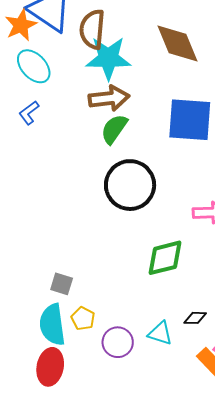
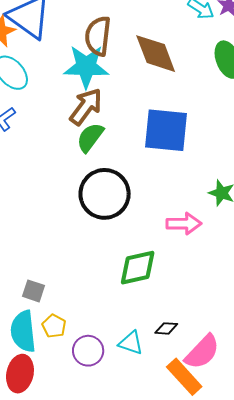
brown semicircle: (92, 29) -> (98, 36), moved
brown arrow: (109, 98) -> (86, 107), turned -48

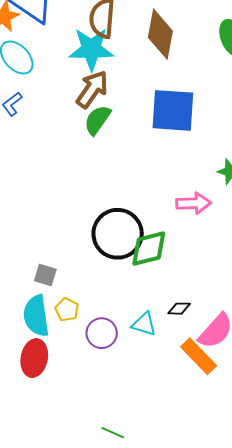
brown diamond: (156, 54) -> (160, 34), turned 33
black circle: (105, 194) -> (118, 234), moved

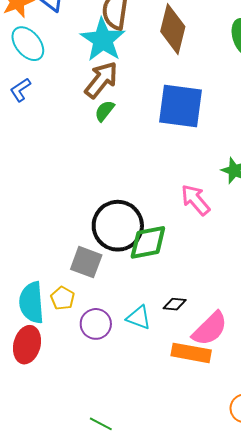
cyan star: (91, 49) -> (103, 40), turned 30
green semicircle: (97, 120) -> (105, 111), size x0.7
pink arrow: (194, 203) -> (195, 200), turned -132
gray square: (45, 275) -> (86, 262), moved, size x1.4
orange rectangle: (199, 356) -> (191, 353), turned -39

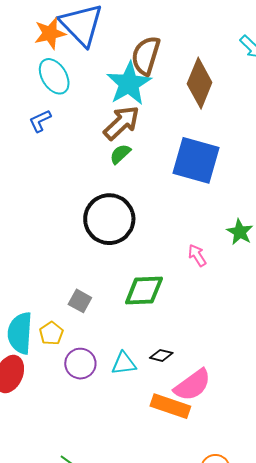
pink arrow: (195, 200) -> (197, 255), size x0.7
black circle: (118, 226) -> (109, 219), moved
gray square: (86, 262) -> (80, 301), size x0.7
cyan triangle: (139, 317) -> (124, 363), turned -36

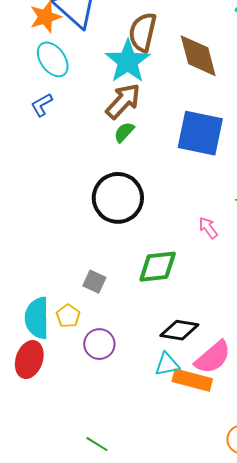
brown diamond: (200, 83) -> (198, 56), turned -33
black diamond: (161, 355) -> (179, 330), size x1.6
cyan triangle: (124, 363) -> (167, 364), moved

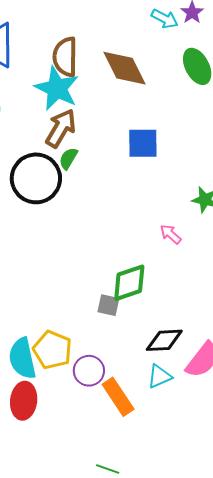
blue square: (200, 133) -> (143, 143), size x0.7
black circle: (118, 198) -> (36, 178), moved
gray square: (94, 282) -> (108, 305), moved
yellow pentagon: (68, 316) -> (52, 350), size x1.6
orange rectangle: (192, 380) -> (118, 397), moved, turned 54

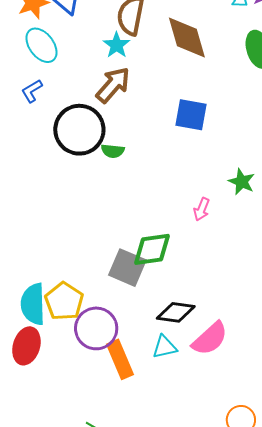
cyan star: (57, 88) -> (117, 45), size x0.6
green semicircle: (68, 158) -> (113, 151), moved, turned -125
pink arrow: (171, 234) -> (202, 209), turned -120
gray square: (108, 305) -> (127, 268), size x1.6
purple circle: (89, 371) -> (96, 328), size x1.4

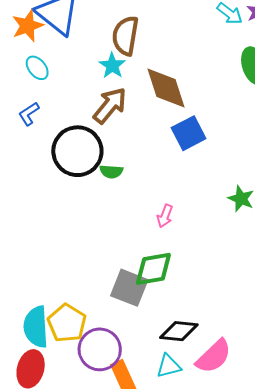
brown diamond: (187, 38) -> (166, 88), moved
cyan ellipse: (41, 45) -> (37, 68), size x0.7
blue square: (191, 115) -> (189, 133), turned -36
pink arrow: (202, 209) -> (165, 216), moved

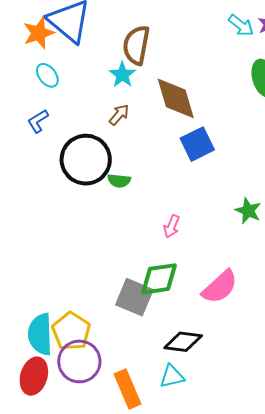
brown arrow: (110, 105) -> (119, 115), size x0.6
purple circle: (100, 349) -> (79, 361), moved
pink semicircle: (214, 356) -> (220, 287), moved

